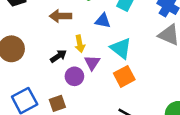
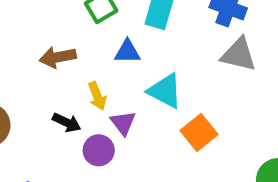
black arrow: (58, 56) -> (67, 122), turned 70
orange square: (124, 76) -> (199, 133), moved

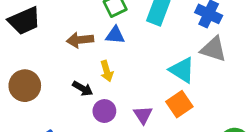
blue triangle: (127, 52) -> (115, 35), moved
cyan triangle: (165, 91) -> (182, 70), moved
purple triangle: (123, 123) -> (143, 115), moved

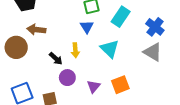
blue triangle: (115, 35) -> (87, 27), turned 40
brown arrow: (80, 40) -> (36, 30), moved
cyan triangle: (182, 70) -> (110, 49), moved

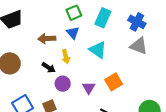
brown arrow: (36, 30) -> (47, 39), moved

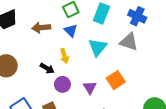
brown arrow: (47, 39) -> (41, 28), moved
gray triangle: (139, 46) -> (129, 42), moved
cyan triangle: (98, 50) -> (98, 47), turned 36

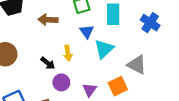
cyan rectangle: (101, 14) -> (113, 14), turned -30
blue triangle: (71, 31) -> (87, 32), moved
gray triangle: (129, 42) -> (137, 65), moved

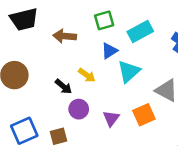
cyan rectangle: (113, 14) -> (140, 31), turned 60
blue triangle: (87, 32) -> (109, 51), turned 32
yellow arrow: (68, 53) -> (87, 75), turned -48

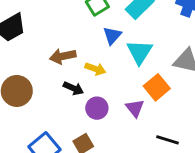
brown arrow: (65, 36) -> (63, 56), moved
orange square: (144, 115) -> (157, 87), moved

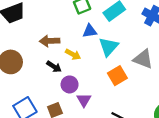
blue triangle: (112, 36) -> (90, 31), turned 32
purple triangle: (135, 108) -> (84, 100), moved

